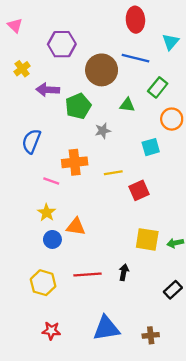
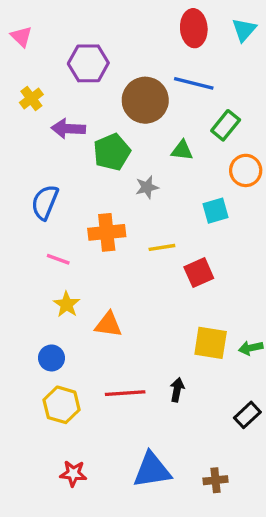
cyan triangle: (171, 42) -> (244, 30), moved
pink line: (51, 181) -> (58, 259), moved
blue circle: (52, 239) -> (51, 358), moved

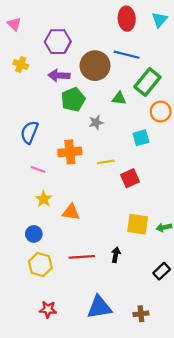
yellow cross: (31, 98) -> (21, 65), turned -32
green rectangle: (226, 125) -> (147, 82), size x1.4
purple arrow: (68, 129) -> (59, 75), moved

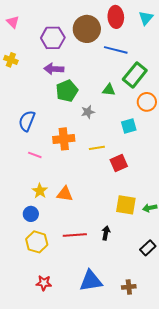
yellow cross: (21, 65) -> (11, 60), moved
brown circle: (95, 66) -> (87, 29), moved
yellow star: (44, 199) -> (40, 191), moved

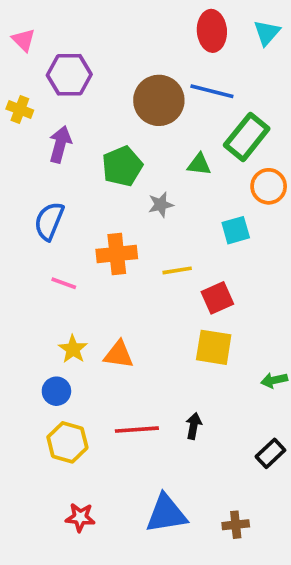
brown circle: (87, 29) -> (159, 100), moved
purple hexagon: (53, 38) -> (69, 75), moved
purple arrow: (54, 69) -> (60, 144), moved, turned 102
yellow square: (126, 205) -> (214, 347), moved

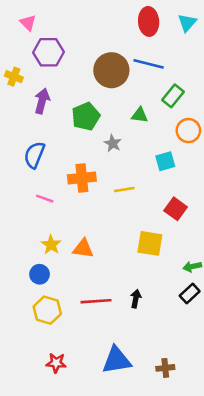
pink triangle: (24, 40) -> (28, 23), moved
green rectangle: (247, 137) -> (173, 96), size x0.7
gray star: (161, 205) -> (113, 143), turned -30
red square: (217, 298) -> (176, 209), moved, turned -30
black rectangle: (270, 453) -> (190, 294), moved

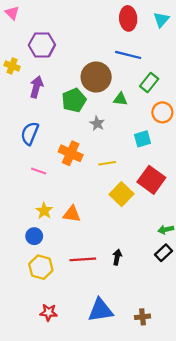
pink triangle: (28, 23) -> (12, 13), moved
brown circle: (111, 70) -> (96, 77), moved
orange cross: (82, 178) -> (71, 153), turned 30
red square: (176, 209) -> (151, 180), size x1.4
yellow square: (150, 243) -> (121, 194), moved, turned 35

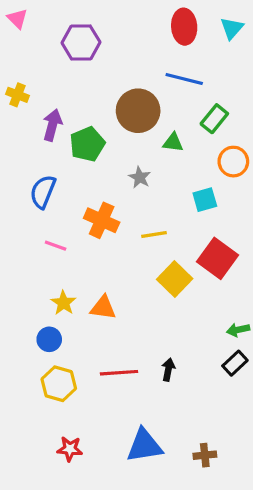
purple hexagon: (42, 45) -> (81, 42), moved
green pentagon: (74, 100) -> (87, 144), moved

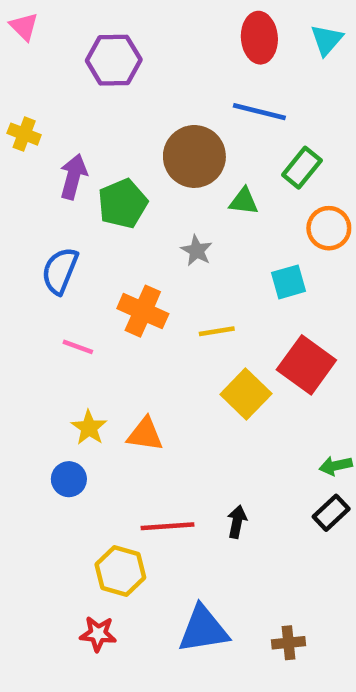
yellow hexagon: (59, 384) -> (120, 571), moved

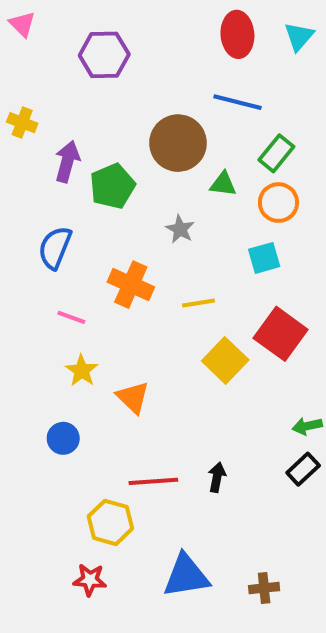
orange circle: (329, 228) -> (278, 203), moved
yellow star: (89, 428) -> (82, 371), moved
orange triangle: (145, 434) -> (133, 397), turned 36

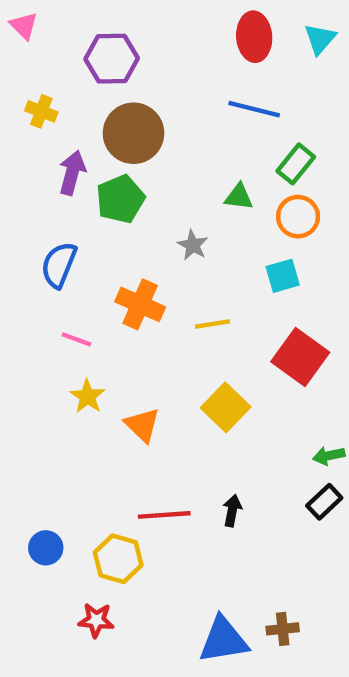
yellow cross: (22, 123) -> (41, 111), moved
brown circle: (178, 143) -> (134, 133), moved
yellow square: (225, 360) -> (226, 407), moved
blue circle: (63, 438) -> (46, 548), moved
blue triangle: (186, 576) -> (223, 640), moved

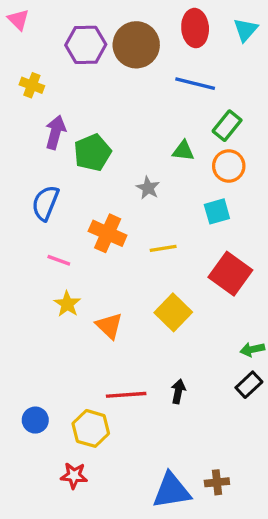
brown circle: (134, 133) -> (136, 45), moved

